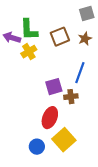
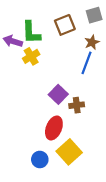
brown square: (60, 37) -> (65, 25), moved
blue line: (80, 73) -> (86, 63), moved
purple square: (54, 87) -> (58, 94), turned -30

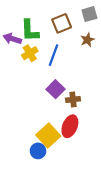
blue line: (86, 63) -> (53, 55), moved
red ellipse: (54, 128) -> (70, 126), moved
yellow square: (69, 152) -> (48, 136), moved

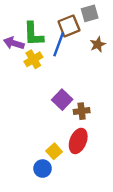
gray square: (89, 14) -> (90, 13), moved
blue line: (53, 55) -> (59, 44), moved
yellow square: (48, 136) -> (54, 151), size x0.6

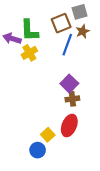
blue line: (59, 44) -> (67, 45), moved
brown star: (98, 44) -> (83, 31), moved
purple square: (62, 100) -> (69, 84), moved

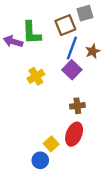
brown star: (83, 31) -> (93, 51), moved
yellow cross: (29, 53) -> (36, 76), moved
purple square: (69, 84) -> (72, 70), moved

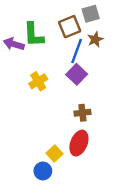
brown star: (93, 51) -> (95, 39), moved

